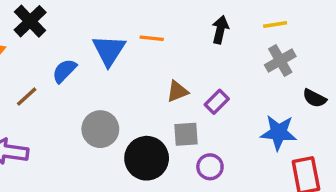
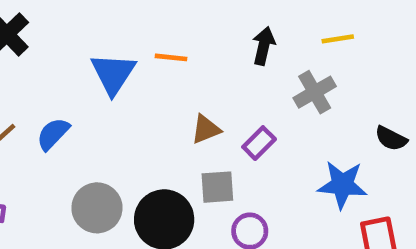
gray cross: (280, 61) -> (315, 92), moved
blue semicircle: (64, 71) -> (53, 134), moved
gray circle: (100, 129) -> (97, 208), moved

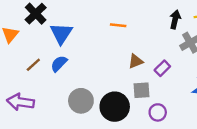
black arrow: (264, 46) -> (175, 19), moved
blue triangle: (113, 74) -> (61, 33), moved

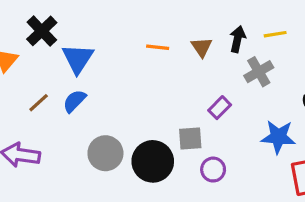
brown triangle: (136, 61) -> (202, 47), moved, turned -42

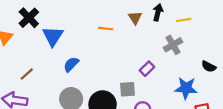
black arrow: (238, 39) -> (158, 12), moved
brown triangle: (202, 47) -> (135, 18), moved
blue semicircle: (74, 101) -> (71, 64), moved
brown line: (39, 103) -> (27, 74), moved

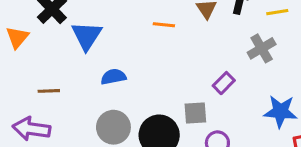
blue semicircle: (71, 64) -> (113, 77), turned 35
brown line: (27, 74) -> (49, 91), turned 40

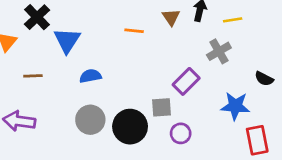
purple rectangle: (224, 83) -> (186, 81), size x1.4
brown line: (49, 91) -> (33, 76), moved

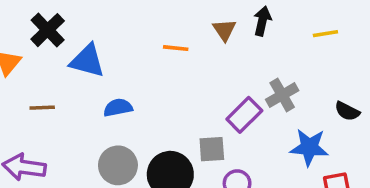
yellow line: (233, 20) -> (325, 34), moved
blue triangle: (67, 40) -> (87, 61), turned -48
gray cross: (219, 51) -> (282, 95), moved

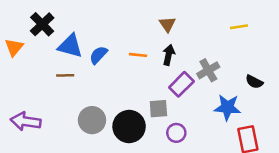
black arrow: (262, 21) -> (169, 55), moved
orange line: (176, 48) -> (138, 55), moved
brown line: (42, 108) -> (65, 75), moved
blue semicircle: (118, 108) -> (98, 55), moved, turned -36

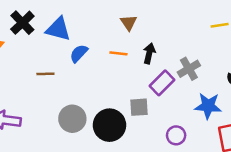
brown triangle: (167, 24) -> (129, 23), moved
blue triangle: (70, 46) -> (58, 29), moved
purple circle: (176, 133) -> (176, 135), moved

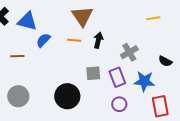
brown triangle: (129, 23) -> (82, 16), size x1.6
purple rectangle: (162, 83) -> (117, 77), moved, turned -66
gray square: (139, 107) -> (93, 73), moved
gray circle: (72, 119) -> (18, 96), moved

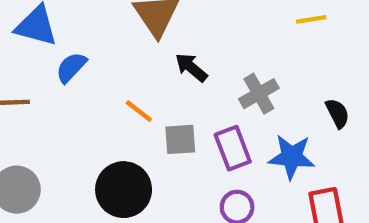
orange line: (74, 40) -> (139, 111), moved, turned 32
black arrow: (98, 40) -> (191, 67), turned -63
black semicircle: (165, 61) -> (337, 113), turned -144

